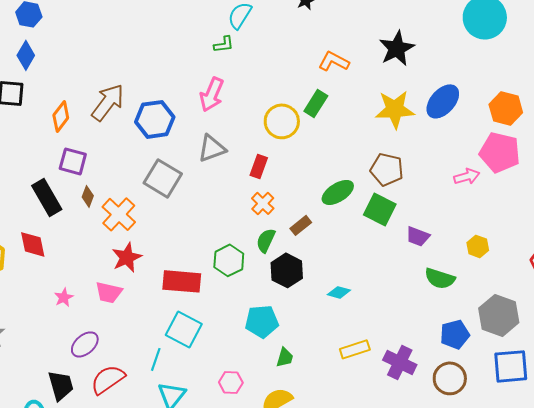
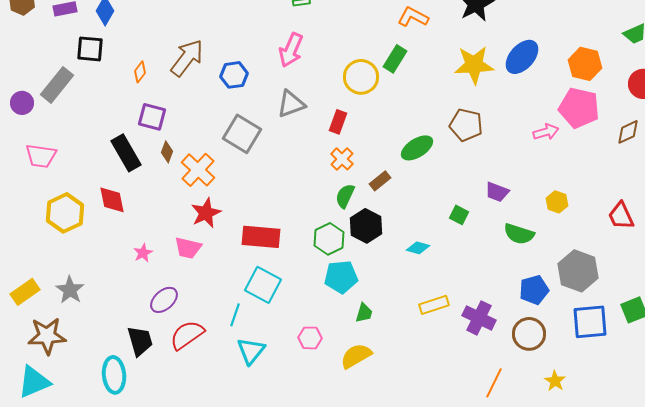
orange diamond: (61, 116) -> (140, 72), size x0.7
blue hexagon: (155, 119) -> (234, 75), size x0.7
green square: (380, 209) -> (459, 215), moved, size x0.6
green hexagon: (229, 260) -> (329, 239), moved

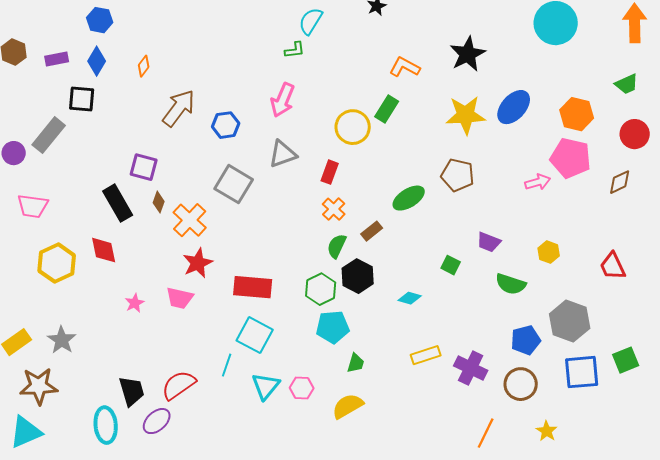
orange diamond: (140, 72) -> (144, 66), moved
purple ellipse: (164, 300) -> (157, 421), moved
cyan triangle: (251, 351) -> (266, 386), moved

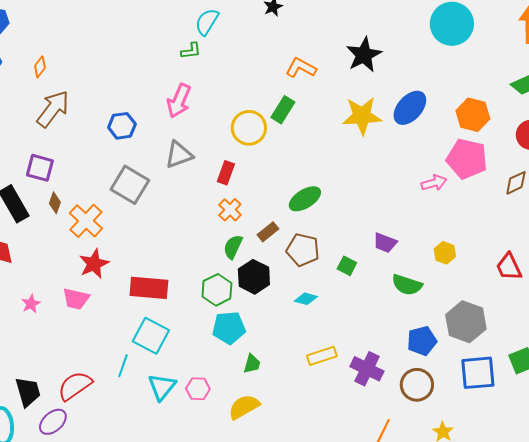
brown arrow: (179, 108) -> (53, 109), moved
brown pentagon: (458, 175) -> (303, 250), moved

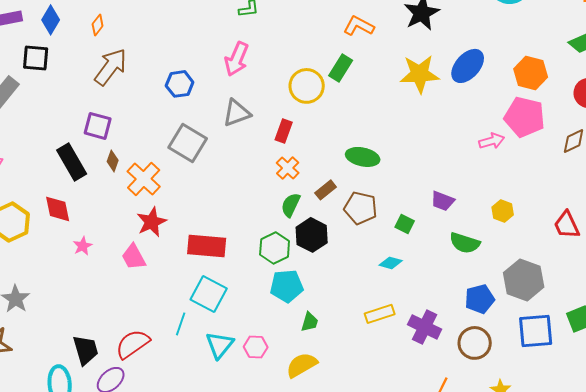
green ellipse: (305, 199) -> (363, 157), turned 44
pink trapezoid: (76, 299) -> (134, 257), turned 48
cyan diamond: (306, 299) -> (391, 263), moved
pink star: (31, 304) -> (83, 246), moved

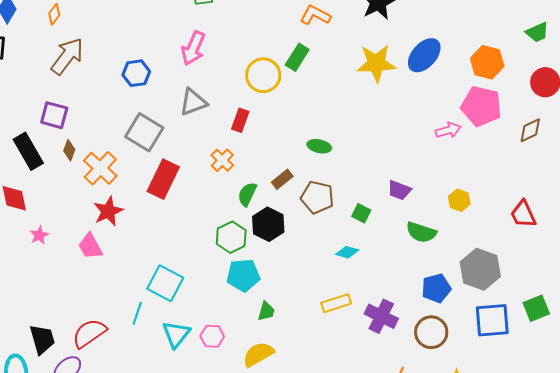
green ellipse: (363, 157) -> (319, 146), size x0.7
orange cross: (288, 168) -> (222, 160), moved
red rectangle: (207, 246) -> (163, 179), moved, turned -69

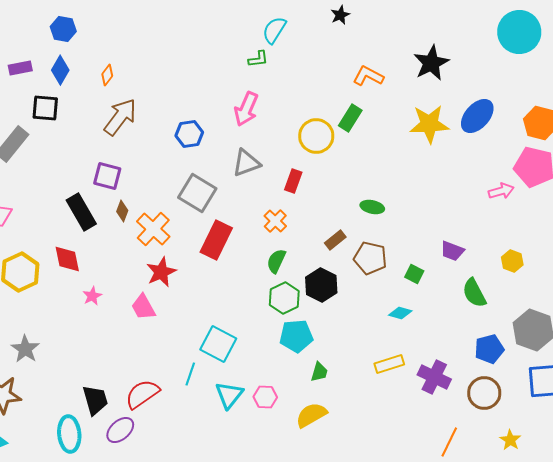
green semicircle: (247, 194) -> (276, 261), moved
green semicircle: (421, 232) -> (474, 293), turned 44

